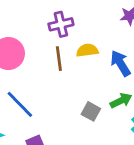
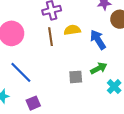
gray square: (91, 111) -> (76, 77), turned -32

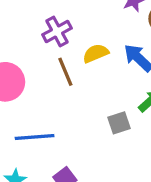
blue line: (21, 72) -> (35, 137), turned -35

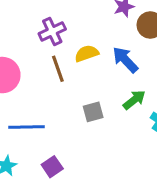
gray square: (119, 123) -> (93, 112), moved

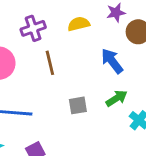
purple cross: (52, 31) -> (33, 28), moved
yellow semicircle: (87, 53) -> (79, 24), moved

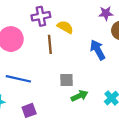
yellow semicircle: (79, 24) -> (65, 27), moved, turned 35
green arrow: (117, 98) -> (79, 96), moved

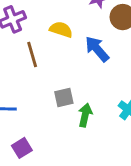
yellow semicircle: (65, 27) -> (61, 29), moved
green arrow: (79, 96) -> (85, 115), turned -42

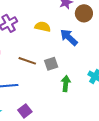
brown line: (32, 54) -> (27, 61), moved, turned -48
gray square: (64, 98) -> (51, 64), moved

